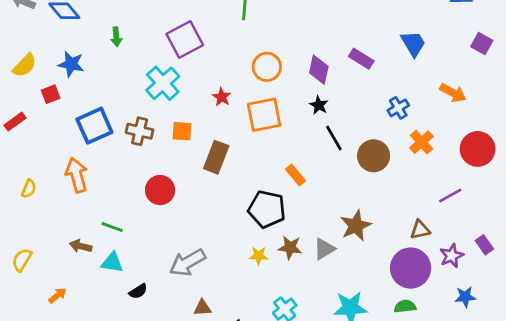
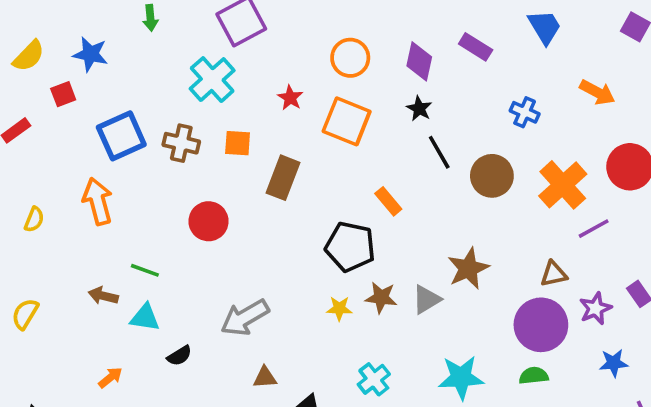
blue cross: (398, 108) -> (525, 112), turned -35
orange square: (264, 115) -> (347, 121), turned 33
orange cross: (421, 142) -> (563, 185), moved, size x1.5
orange arrow: (57, 295) -> (110, 377), moved

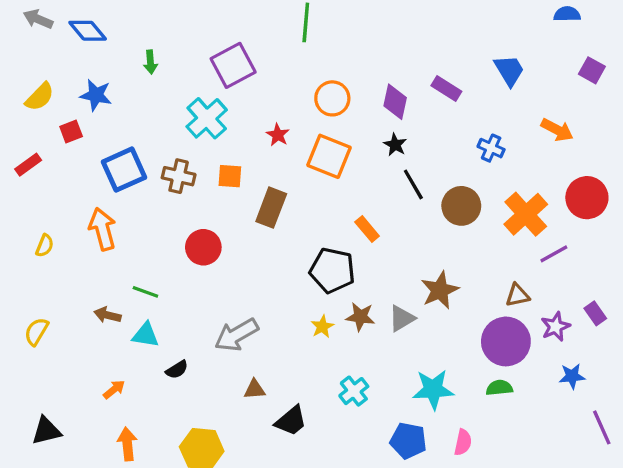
yellow star: (339, 308) -> (322, 327), turned -30

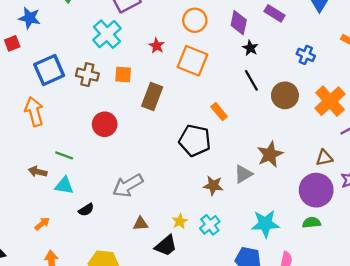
black star: (395, 145) -> (250, 48), moved
brown star: (360, 317) -> (213, 186), moved
yellow star: (322, 327) -> (180, 221), moved

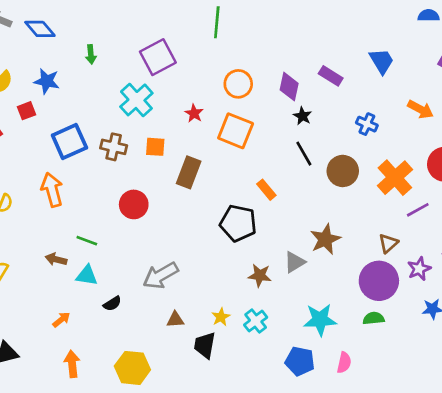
brown triangle: (324, 158) -> (388, 243), turned -30
black trapezoid: (166, 246) -> (205, 345), turned 140

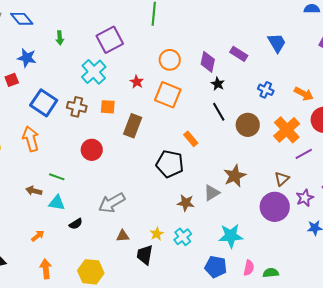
orange arrow: (420, 109) -> (304, 94), moved
blue square: (69, 141) -> (44, 103), turned -32
green semicircle: (374, 318) -> (271, 273), moved

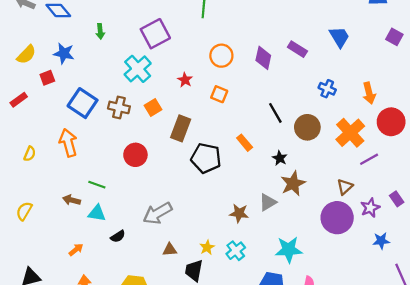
black star: (218, 84) -> (280, 158), moved
orange arrow: (304, 94) -> (369, 93), turned 48
orange square: (168, 95) -> (219, 94), size x0.6
orange square: (108, 107) -> (153, 107), turned -35
black pentagon: (170, 164) -> (206, 158), moved

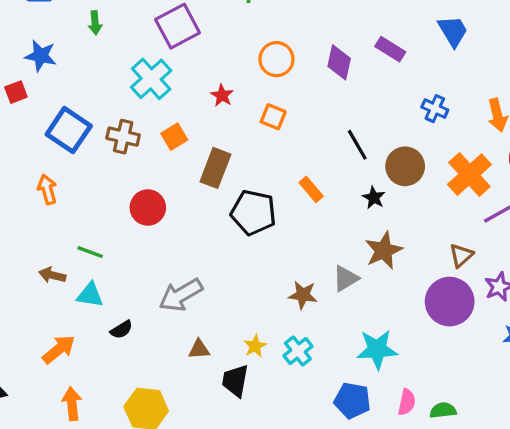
orange arrow: (68, 143) -> (47, 189), size x0.7
black star: (280, 158) -> (374, 198), moved
orange arrow: (76, 250) -> (59, 349), size x1.5

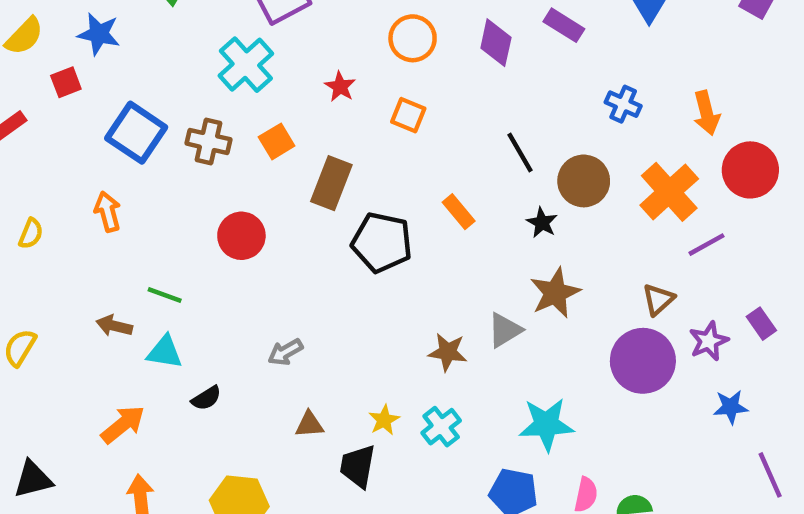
gray arrow: (181, 295) -> (285, 352), size x0.6

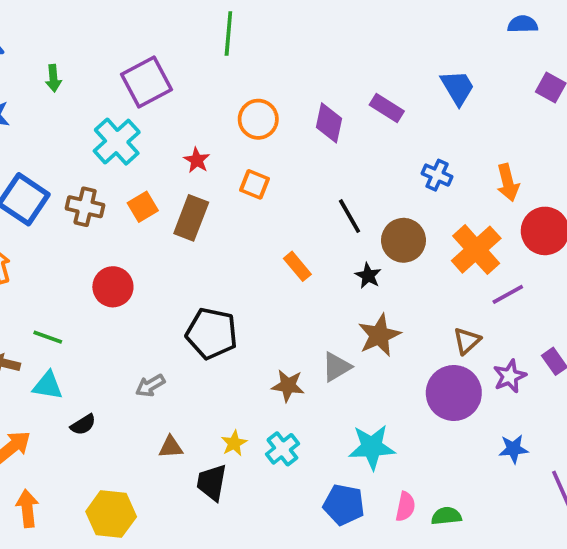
brown rectangle: (331, 183) -> (191, 218), moved
black pentagon: (382, 242) -> (212, 333), moved
blue star: (731, 407) -> (513, 449), moved

